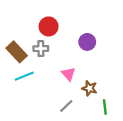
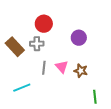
cyan line: (24, 76) -> (22, 88), moved
brown star: (89, 88) -> (81, 71), moved
gray line: (66, 106) -> (44, 68), moved, turned -40

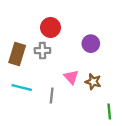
brown rectangle: (15, 47) -> (17, 54), turned 60
gray line: (44, 68) -> (52, 95), moved
cyan line: (22, 88) -> (22, 87), moved, turned 36

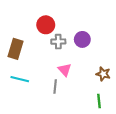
gray cross: (42, 51) -> (58, 42), moved
brown star: (93, 82) -> (103, 74), moved
gray line: (52, 95) -> (55, 86), moved

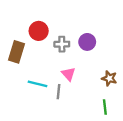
red circle: (46, 25) -> (39, 31), moved
cyan line: (20, 79) -> (38, 84), moved

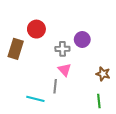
gray cross: (62, 44) -> (62, 49), moved
cyan line: (38, 84) -> (35, 99), moved

